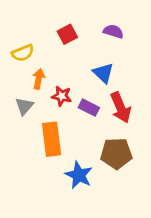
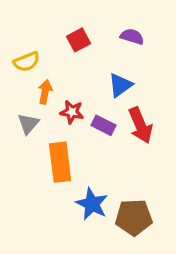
blue triangle: (103, 73) -> (120, 85), turned 40
brown pentagon: (116, 154) -> (134, 217), moved

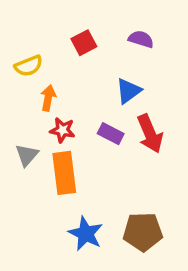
red star: (72, 112) -> (62, 130), moved
gray triangle: (28, 124) -> (27, 155), moved
blue star: (92, 204) -> (86, 234), moved

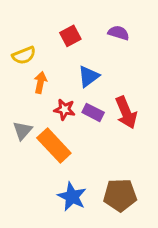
blue triangle: (128, 91) -> (89, 76), moved
red star: (62, 130) -> (64, 109), moved
orange rectangle: (64, 173) -> (54, 146), turned -36

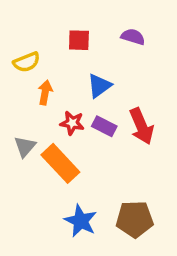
red square: (70, 36) -> (79, 40), turned 30

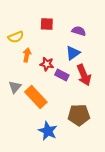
purple semicircle: (133, 37) -> (79, 31), moved
blue triangle: (99, 86) -> (73, 53), moved
red star: (72, 123) -> (47, 64), moved
brown pentagon: (135, 219) -> (79, 115), moved

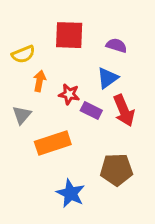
red square: (47, 24) -> (69, 35), size x1.5
gray triangle: (15, 87) -> (22, 115), moved
orange rectangle: (36, 97) -> (53, 143), turned -65

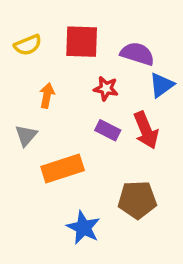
purple semicircle: (116, 45) -> (137, 54), size x1.4
yellow semicircle: (23, 54) -> (28, 45), moved
blue triangle: (108, 78) -> (162, 85), moved
red star: (69, 94) -> (106, 89), moved

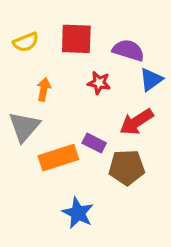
purple rectangle: (108, 130) -> (94, 143), moved
red arrow: (146, 130) -> (136, 122), turned 80
gray triangle: (26, 135) -> (24, 127), size x1.5
brown pentagon: (137, 200) -> (127, 167), moved

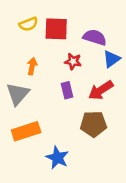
yellow semicircle: (26, 42) -> (28, 24), moved
purple rectangle: (94, 143) -> (67, 90), moved, turned 49
orange rectangle: (58, 158) -> (26, 131), moved

